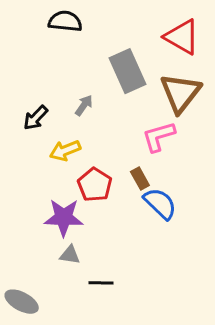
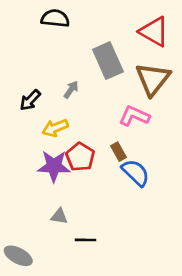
pink L-shape: (159, 136) -> (134, 116), turned 40
purple star: (64, 217) -> (54, 166), moved

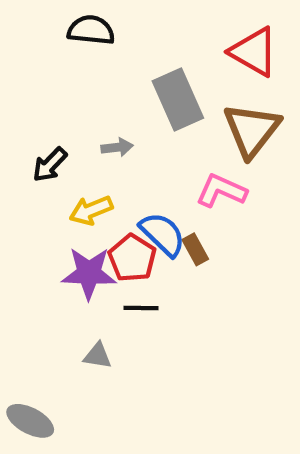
gray arrow: (71, 90) -> (117, 147), turned 48
blue semicircle: (136, 173) -> (163, 234), moved
black line: (85, 240) -> (141, 308), moved

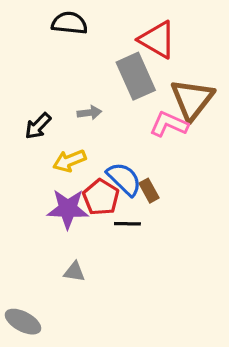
red triangle: (254, 52) -> (157, 40), moved
pink L-shape: (221, 191) -> (169, 124), moved
black line: (141, 308) -> (127, 224), moved

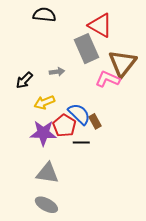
gray triangle: (74, 272) -> (47, 173), size x1.6
gray ellipse: (23, 322) -> (46, 205), moved

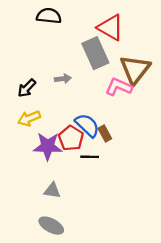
yellow arrow: (44, 102) -> (29, 118), moved
gray triangle: (47, 173) -> (52, 191), size x0.7

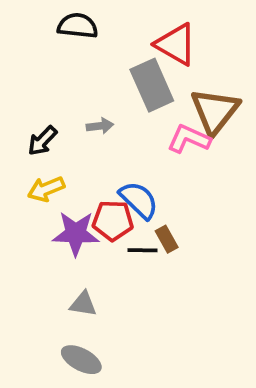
brown rectangle: (105, 133) -> (167, 239), moved
red pentagon: (71, 138) -> (113, 221), turned -30

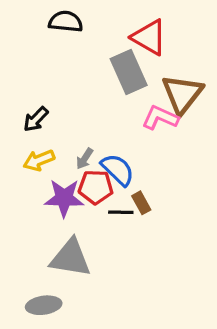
gray arrow: (100, 126) -> (85, 159), moved, turned 130
gray triangle: (83, 304) -> (70, 258), size x1.8
gray ellipse: (81, 360) -> (44, 305), moved, turned -36

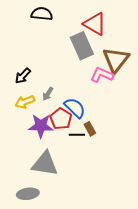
gray arrow: (85, 159) -> (48, 94), moved
red pentagon: (96, 187) -> (61, 119), turned 30

